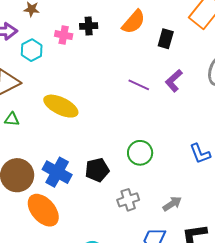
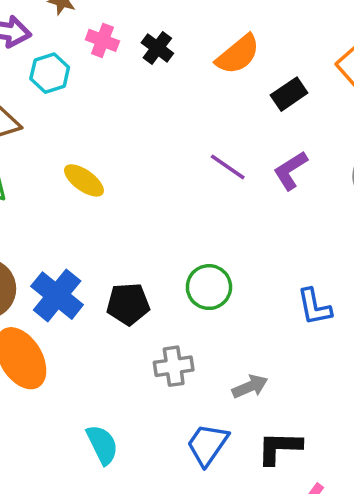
black cross: (89, 26) -> (157, 48), turned 30
pink cross: (64, 35) -> (102, 40), moved
black rectangle: (166, 39) -> (289, 94), turned 30
yellow ellipse: (61, 106) -> (84, 180), size x0.7

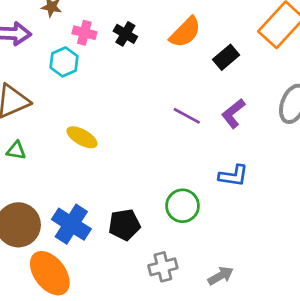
cyan hexagon: (50, 73) -> (64, 62), moved
blue L-shape: (314, 307) -> (233, 176), moved, turned -64

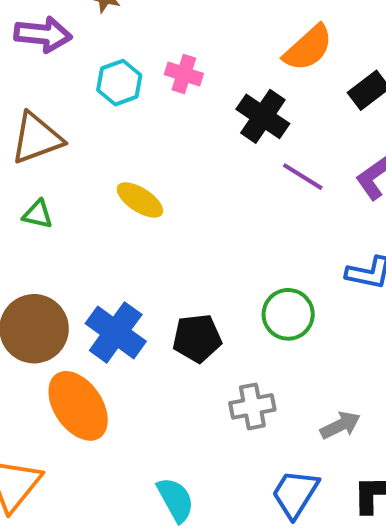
pink cross: (84, 33) -> (184, 74), moved
black cross: (125, 34) -> (263, 116), moved, size x1.4

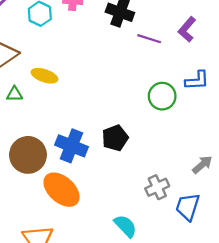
yellow ellipse: (140, 200) -> (44, 76), moved
green circle: (288, 314) -> (162, 96), moved
gray cross: (252, 406) -> (157, 187), moved

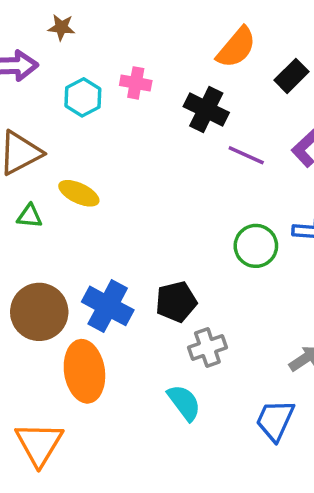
gray cross: (157, 187) -> (207, 348), moved
orange ellipse: (62, 190) -> (84, 371), turned 33
cyan semicircle: (125, 226) -> (184, 403), moved

